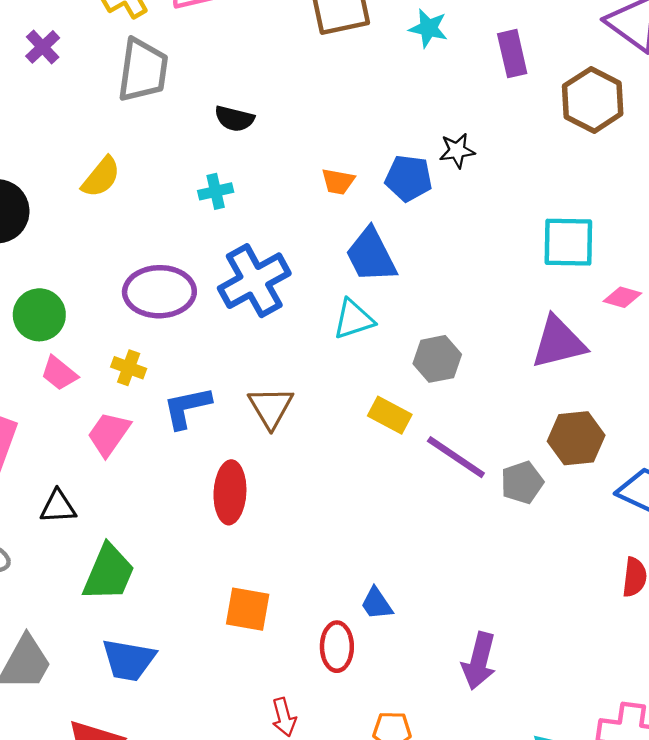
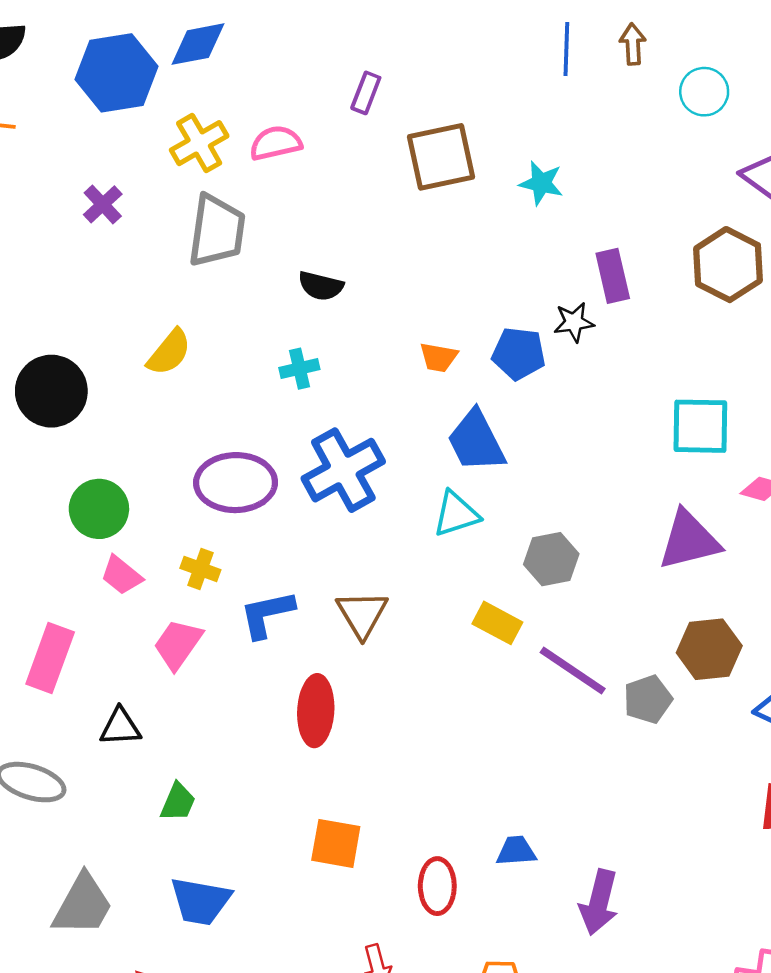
purple rectangle: (512, 54) -> (613, 276), moved
green trapezoid: (109, 573) -> (178, 802), size x0.6
blue trapezoid: (377, 604) -> (516, 851), moved, turned 120

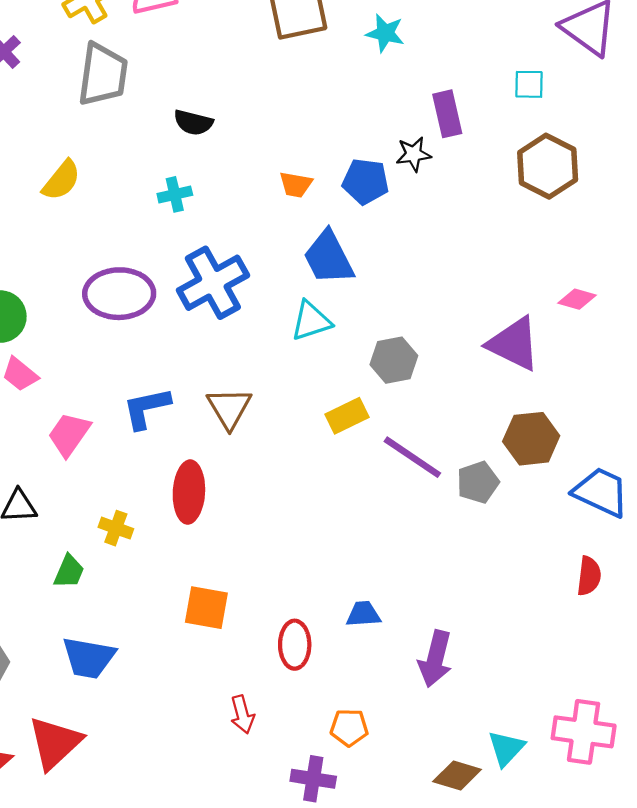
brown hexagon: (728, 265) -> (548, 166), moved
cyan square: (700, 426) -> (529, 84), moved, size x0.6
purple triangle: (689, 540) -> (514, 344), turned 40
yellow cross: (200, 569) -> (116, 528), moved
yellow rectangle: (497, 623) -> (347, 416), turned -54

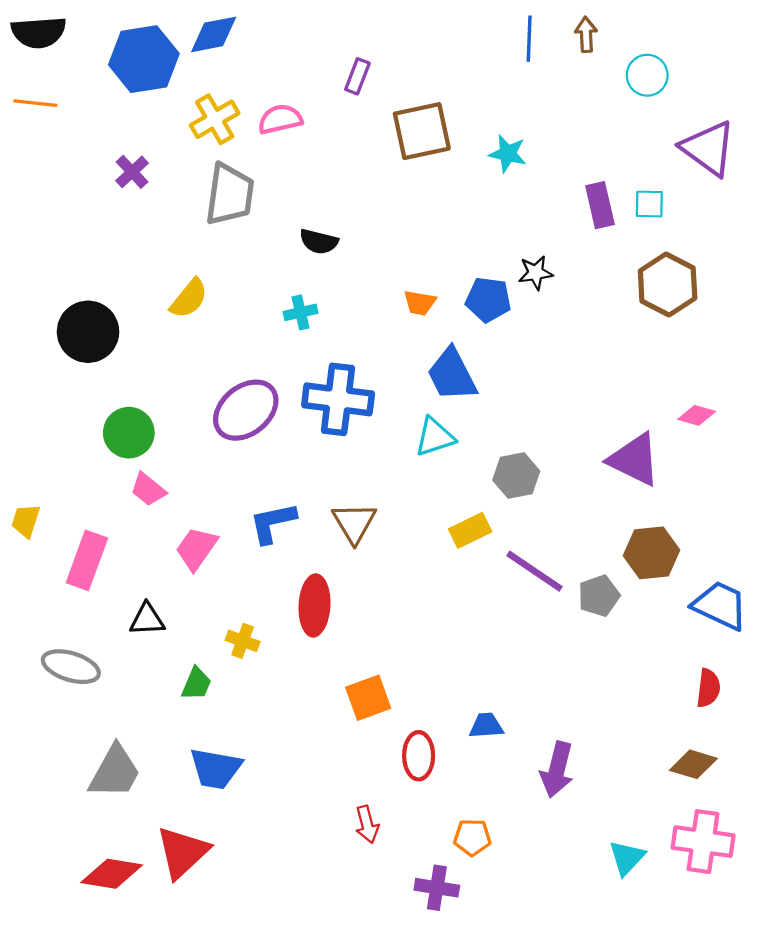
purple rectangle: (447, 114) -> (600, 205), moved
blue cross: (213, 283) -> (338, 399), turned 36
purple ellipse: (119, 294) -> (246, 410), turned -38
orange square: (206, 608) -> (368, 698), moved, turned -30
brown diamond: (457, 775) -> (693, 764), moved

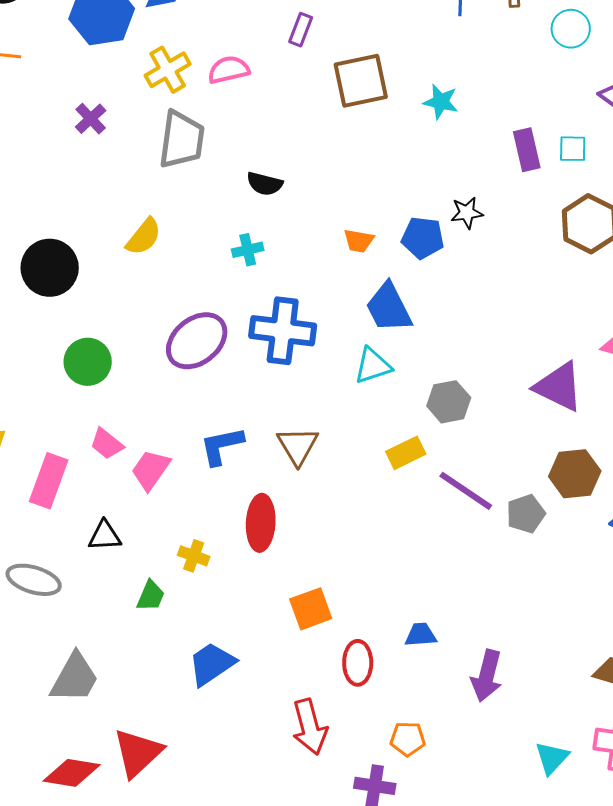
pink trapezoid: (148, 490) -> (107, 444), moved
blue trapezoid: (216, 769) -> (212, 664), moved, turned 136
red arrow: (367, 824) -> (310, 727), size x1.6

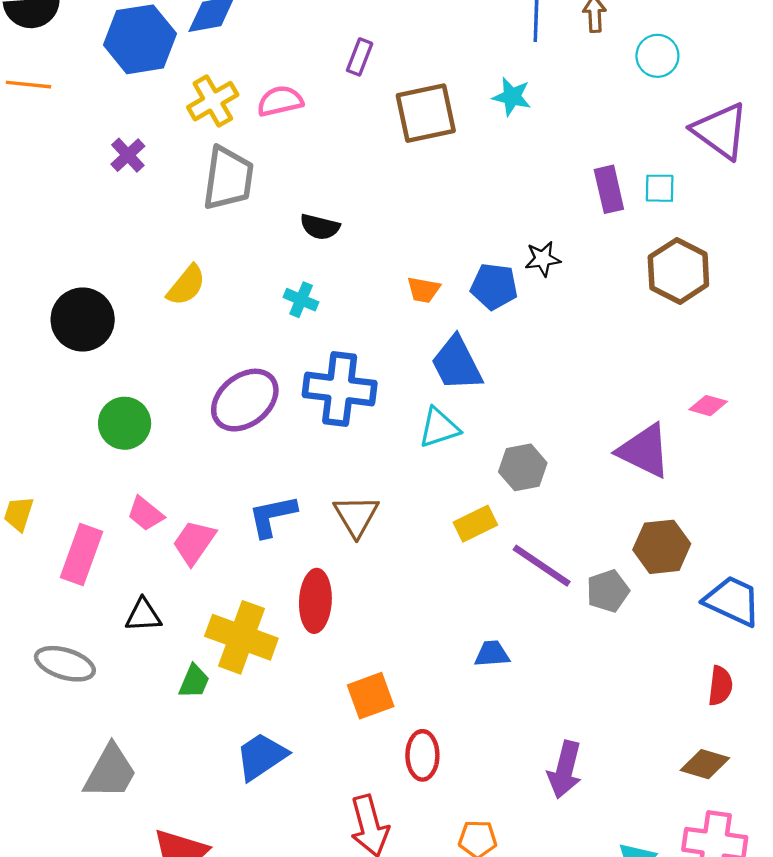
cyan star: (441, 102) -> (512, 97), moved
cyan cross: (248, 250) -> (301, 300), turned 36
yellow cross: (194, 556) -> (241, 637), size x2.0
blue trapezoid: (421, 635) -> (492, 654), moved

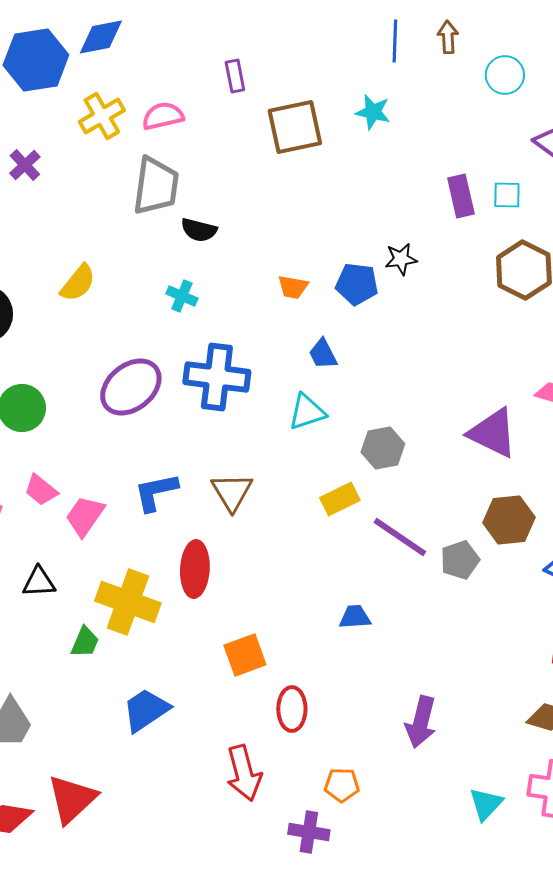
purple rectangle: (360, 57) -> (235, 76), turned -32
gray trapezoid: (228, 178) -> (156, 186), moved
blue trapezoid: (457, 364) -> (323, 354), size x0.6

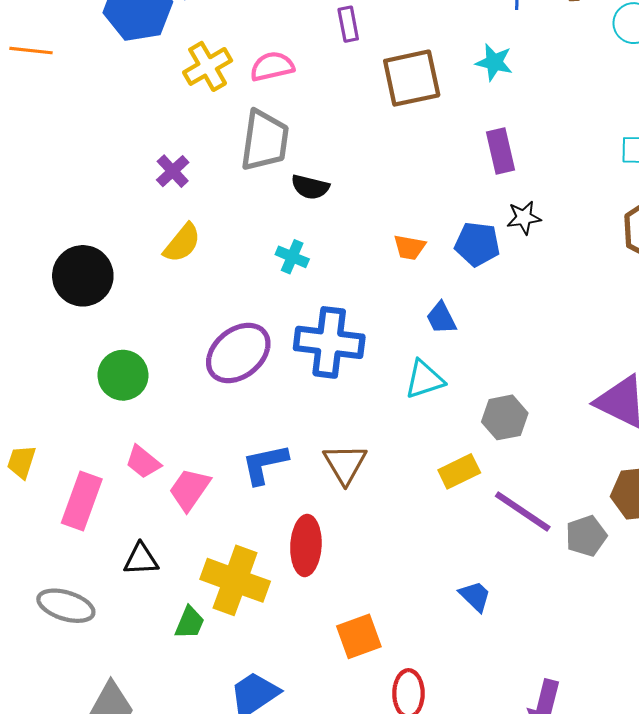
purple cross: (25, 165) -> (173, 171), moved
purple rectangle: (461, 196) -> (500, 151), moved
blue trapezoid: (355, 617) -> (475, 596), turned 48

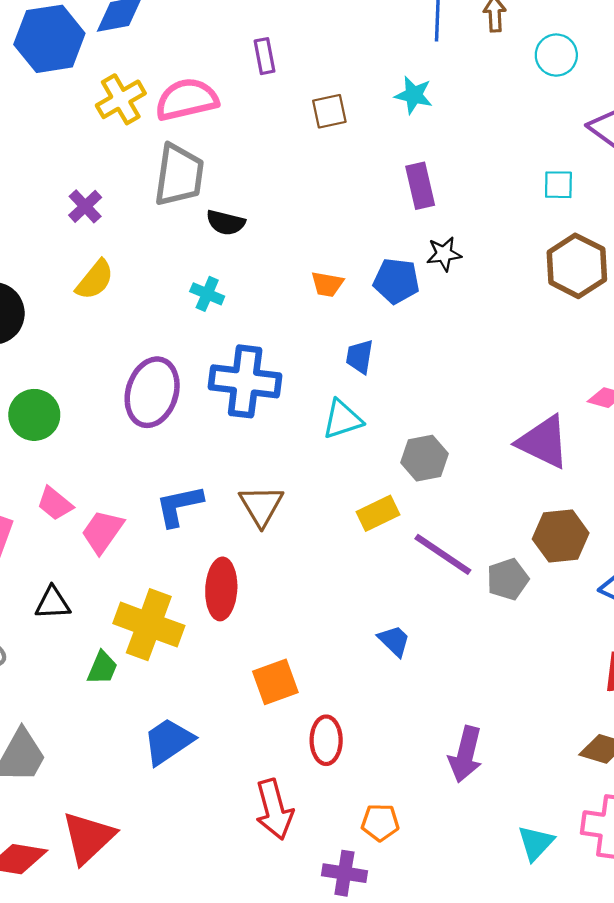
pink semicircle: (272, 66) -> (187, 99), size x1.4
brown square: (412, 78) -> (329, 111), size x0.6
blue trapezoid: (441, 318) -> (360, 357), turned 36
purple ellipse: (238, 353) -> (152, 392), turned -34

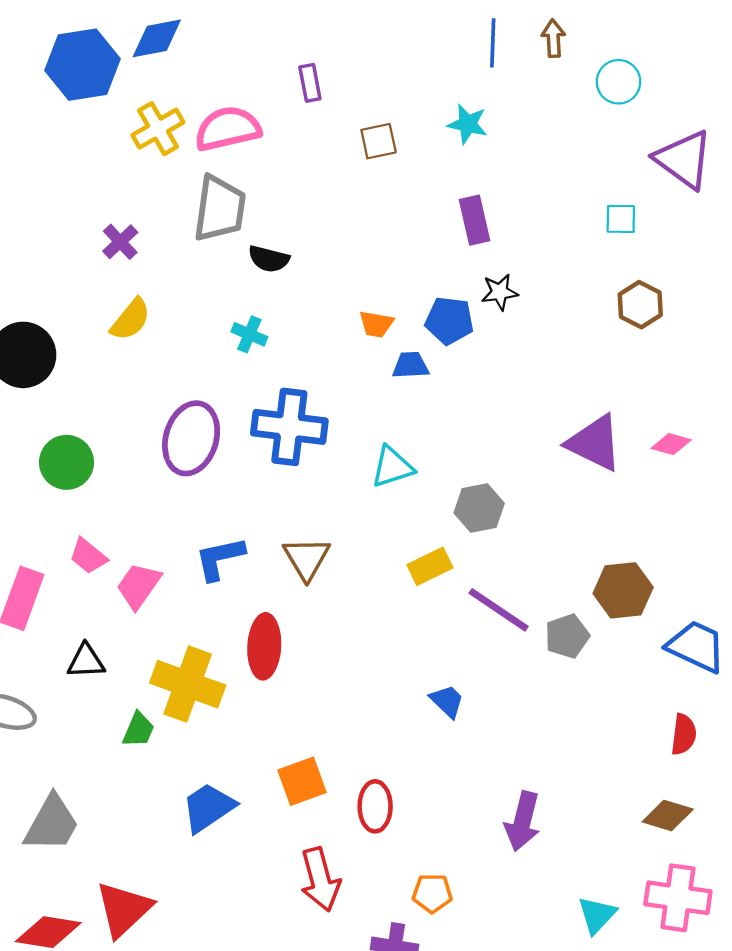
brown hexagon: (577, 266) -> (640, 305), size x0.7
blue trapezoid: (360, 357) -> (411, 365), moved, turned 78
purple triangle: (543, 442) -> (595, 443), moved
orange square: (275, 682) -> (302, 781), moved

